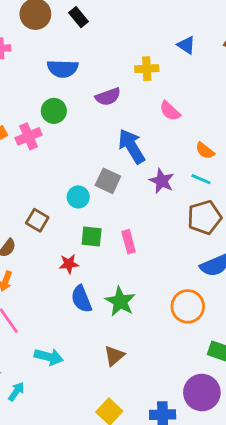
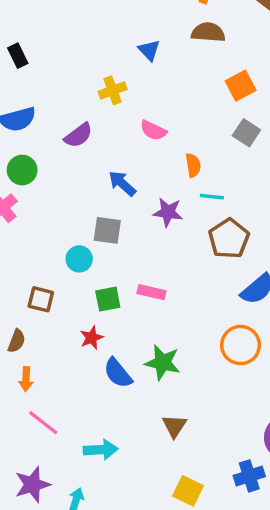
black rectangle: (78, 17) -> (18, 56), turned 30
blue triangle: (186, 45) -> (149, 50), turned 30
blue arrow: (132, 146) -> (122, 183), size x0.7
orange semicircle: (205, 151) -> (193, 165), moved, turned -120
pink rectangle: (129, 242) -> (151, 292), turned -45

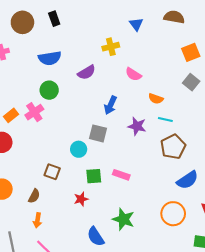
orange semicircle: (193, 165) -> (156, 99), turned 112
blue arrow: (122, 183) -> (110, 105), turned -114
blue semicircle: (118, 373) -> (96, 237), moved

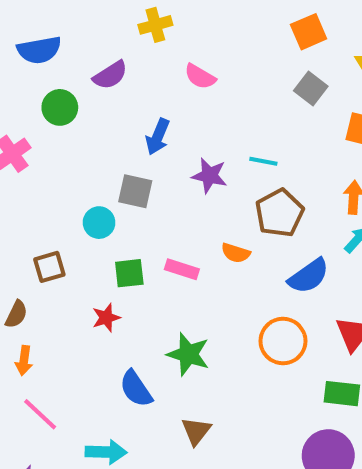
green circle: (49, 90) -> (60, 107), moved
orange semicircle: (156, 99) -> (236, 253), moved
brown square: (52, 172) -> (49, 267), turned -35

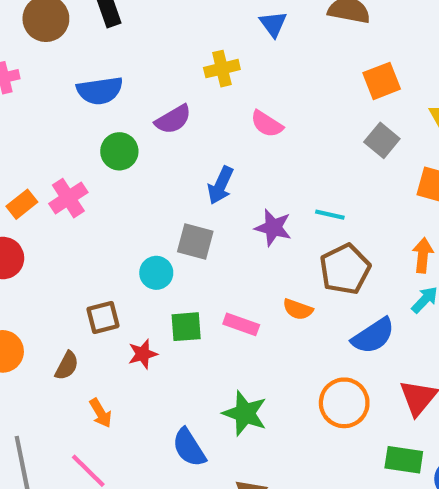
red star: (106, 318) -> (143, 354), moved
orange arrow: (24, 361) -> (101, 413), moved, turned -40

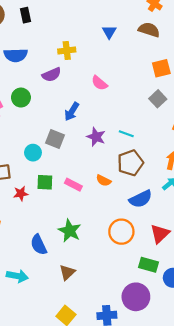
yellow cross: (222, 69) -> (67, 51), moved
green circle: (119, 151) -> (21, 98), moved

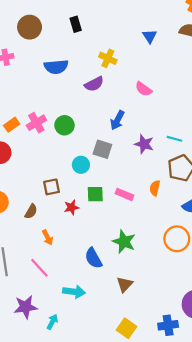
black rectangle: (26, 15) -> (76, 24), moved
yellow cross: (67, 51) -> (108, 58), turned 35
green circle: (21, 98) -> (64, 125), moved
orange semicircle: (104, 180) -> (155, 188), turned 80

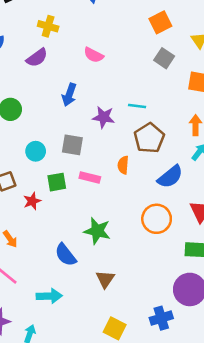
gray square: (102, 149) -> (72, 145), moved

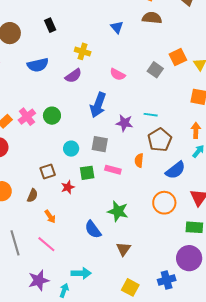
orange square: (160, 22) -> (178, 57), moved
gray square: (164, 58) -> (155, 70), moved
blue arrow: (69, 95) -> (98, 105), size x1.4
cyan arrow: (49, 296) -> (81, 273), moved

